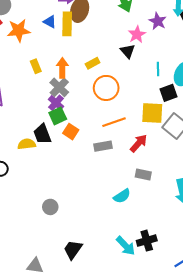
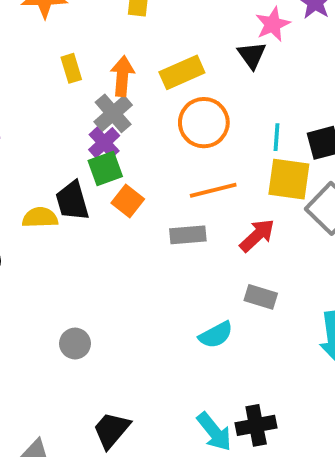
yellow rectangle: (93, 63) -> (182, 72), size x1.5
cyan line: (158, 69) -> (277, 137), moved

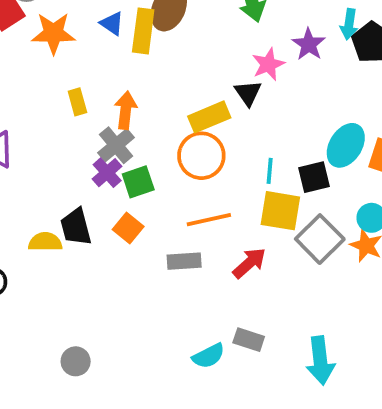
yellow rectangle: (182, 72) -> (209, 117), moved
green square: (105, 168) -> (138, 182), moved
gray rectangle: (261, 297) -> (249, 340), moved

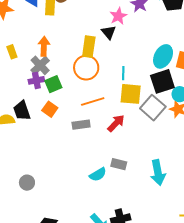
yellow rectangle: (77, 102) -> (12, 52), moved
yellow rectangle: (209, 117) -> (89, 47), turned -55
purple cross: (107, 173) -> (36, 80), turned 35
black square: (314, 177) -> (162, 81), moved, size x1.4

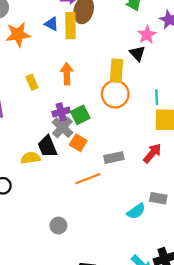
gray cross: (40, 65) -> (62, 127), moved
orange line: (93, 102) -> (88, 179), moved

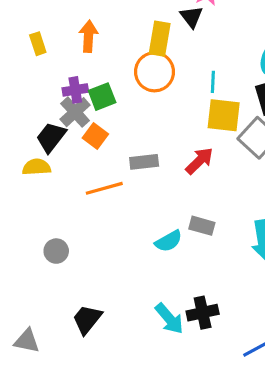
black trapezoid: (47, 146) -> (51, 137), turned 55
yellow semicircle: (31, 158) -> (37, 167), moved

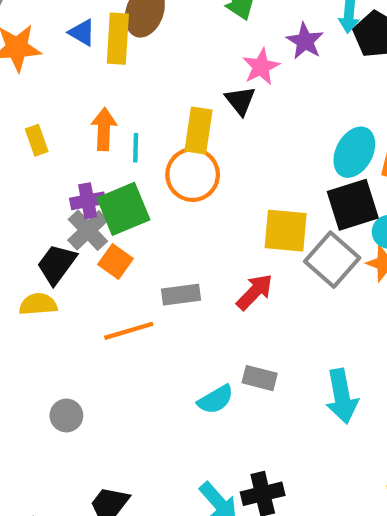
cyan line: (213, 82) -> (136, 148), moved
green square: (102, 97) -> (123, 209), size x1.4

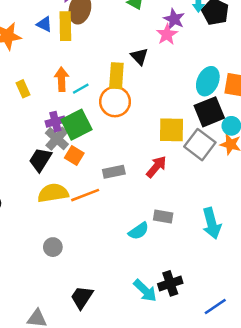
pink star: (261, 67) -> (167, 34), moved
cyan line: (136, 148) -> (81, 89), turned 63
yellow semicircle: (38, 304) -> (53, 193), moved, size x1.4

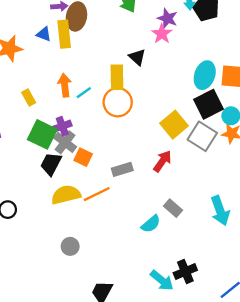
green square: (77, 125) -> (42, 134), moved, turned -32
yellow square: (172, 130) -> (174, 125), turned -36
gray rectangle: (163, 217) -> (173, 208), turned 36

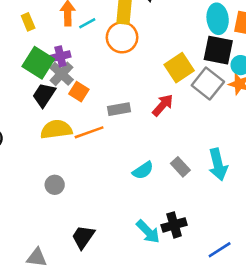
cyan ellipse: (205, 75) -> (218, 19), turned -32
black square: (209, 104) -> (218, 50), turned 32
gray rectangle: (173, 208) -> (180, 167), moved

